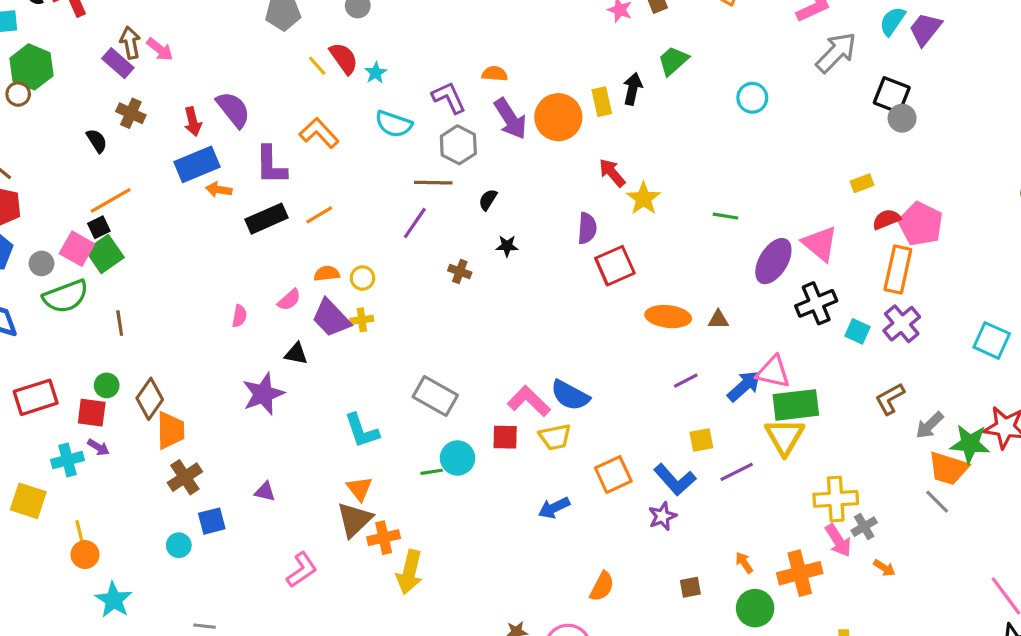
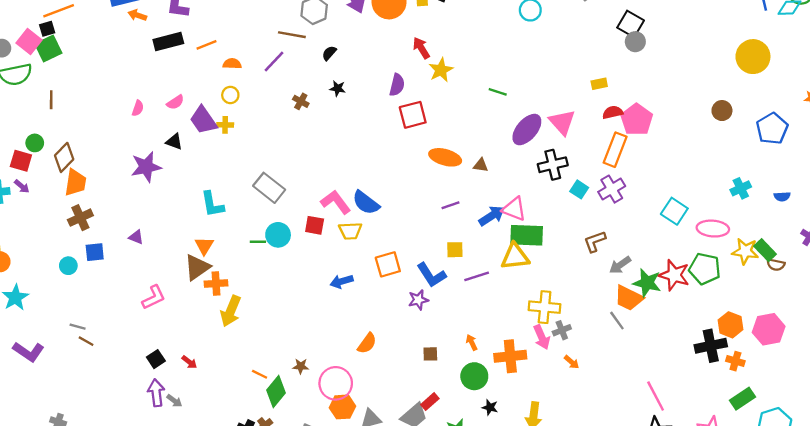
orange semicircle: (327, 274) -> (232, 64), moved
yellow triangle: (785, 437) -> (515, 257), turned 44

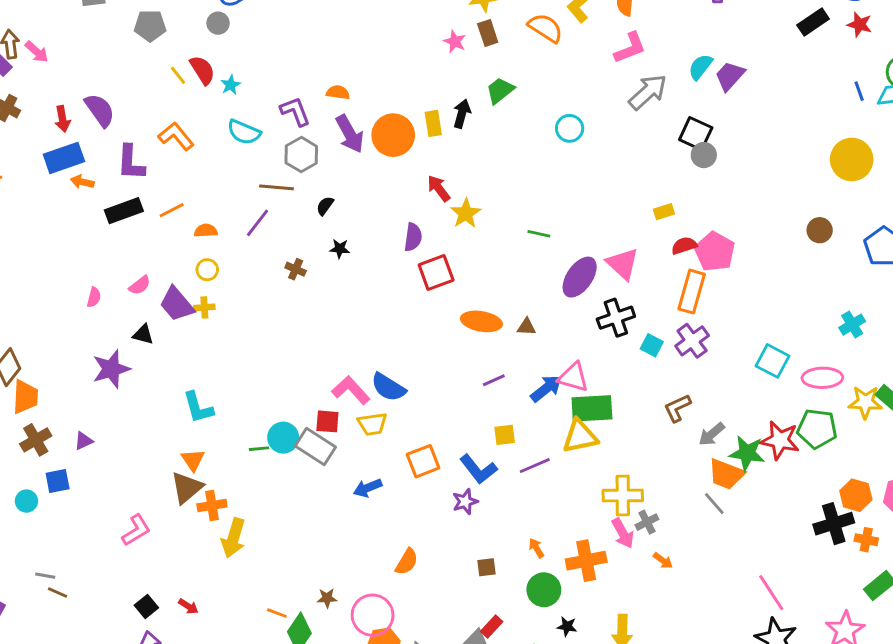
gray rectangle: (269, 188) -> (315, 447), moved
purple triangle: (136, 237) -> (83, 441), moved, turned -42

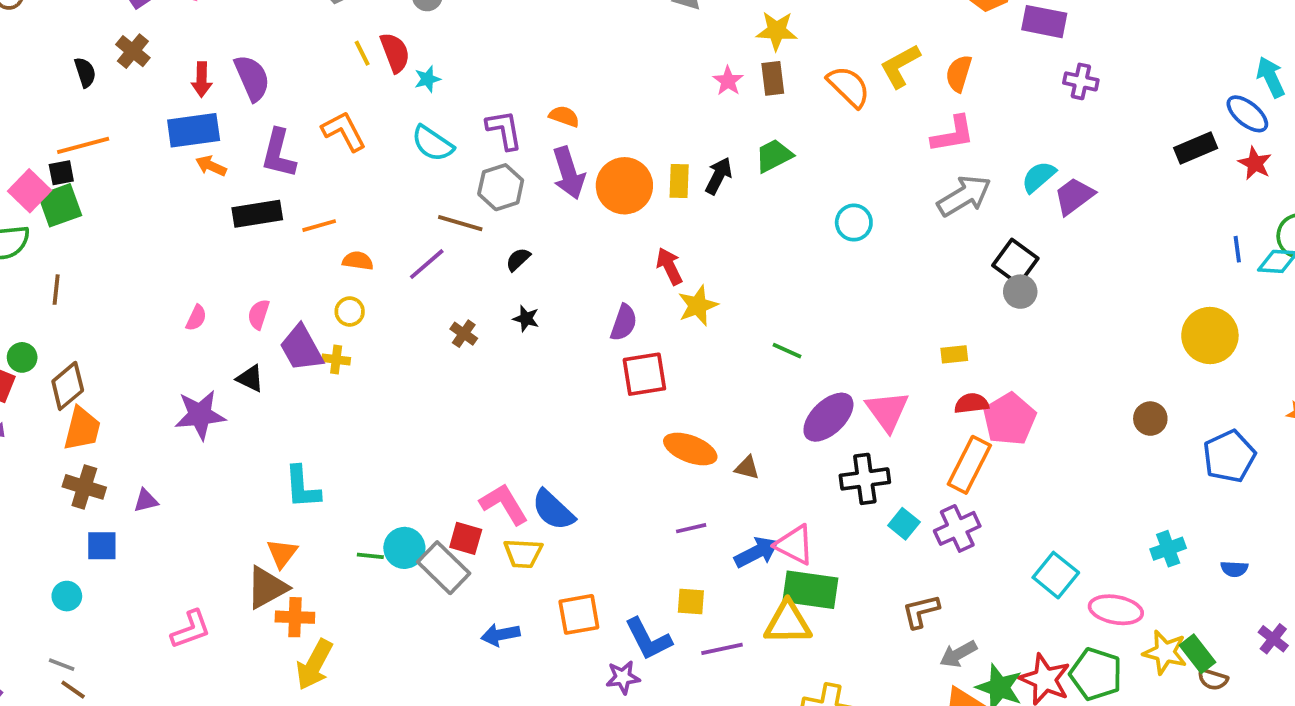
pink semicircle: (140, 285) -> (259, 314), turned 135
brown cross: (36, 440) -> (84, 487), turned 36
cyan circle: (26, 501) -> (67, 596), moved

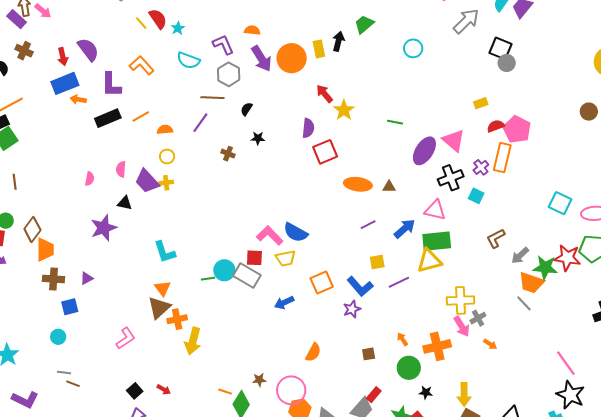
purple cross: (957, 528) -> (481, 167), moved, size x0.7
pink triangle: (795, 545) -> (435, 210), moved

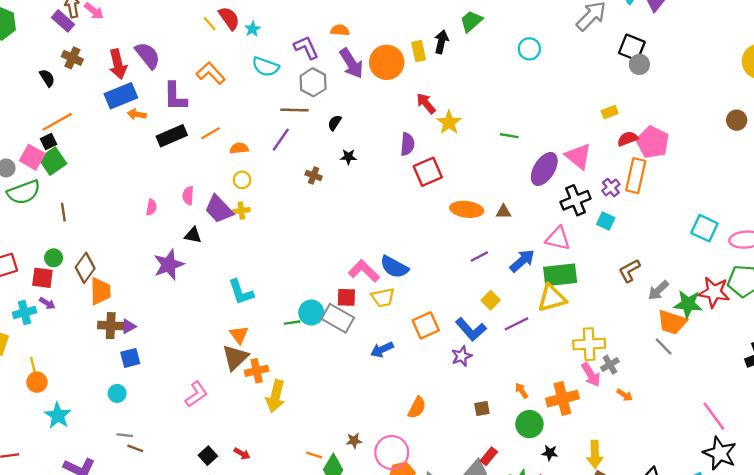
red arrow: (63, 57) -> (118, 64), size x1.4
yellow square: (377, 262) -> (491, 300), turned -35
purple triangle: (87, 278) -> (128, 326), moved

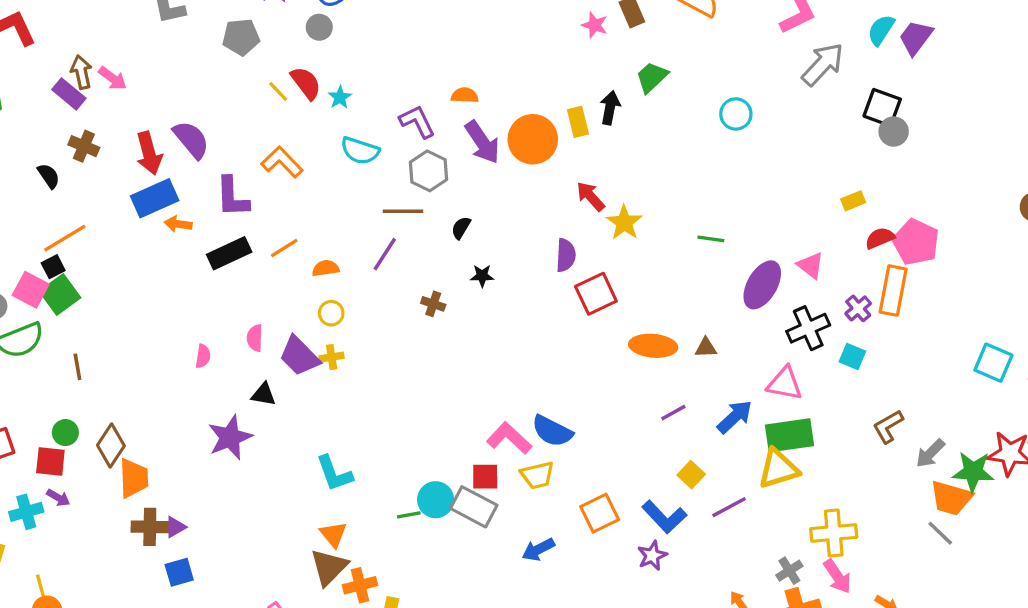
pink triangle: (578, 156) -> (811, 265), size x0.7
gray cross: (610, 365) -> (789, 571), moved

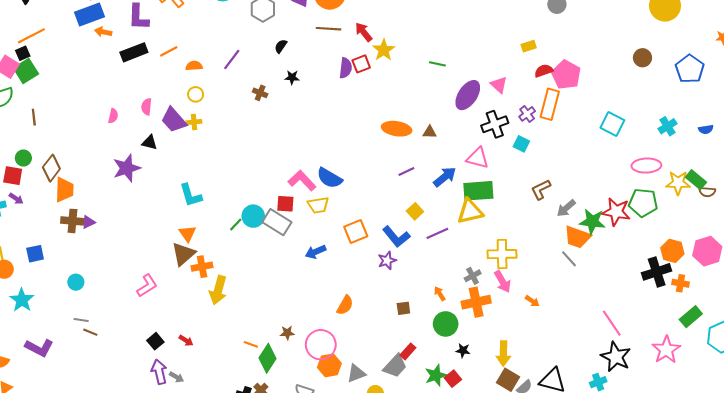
brown line: (403, 211) -> (329, 29), moved
red square: (596, 294) -> (361, 64), moved, size x0.7
cyan square: (993, 363) -> (612, 124), moved
green line: (409, 515) -> (236, 224), turned -40
blue square: (179, 572) -> (35, 254), moved

